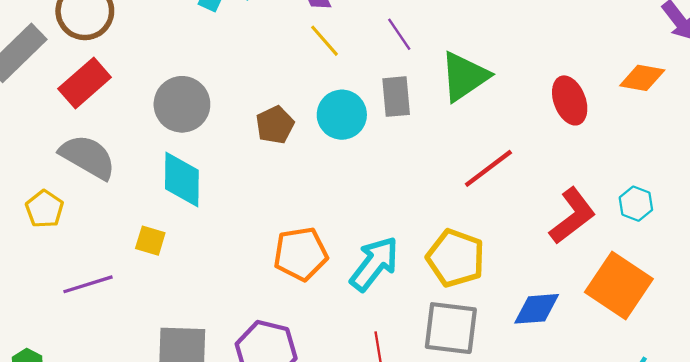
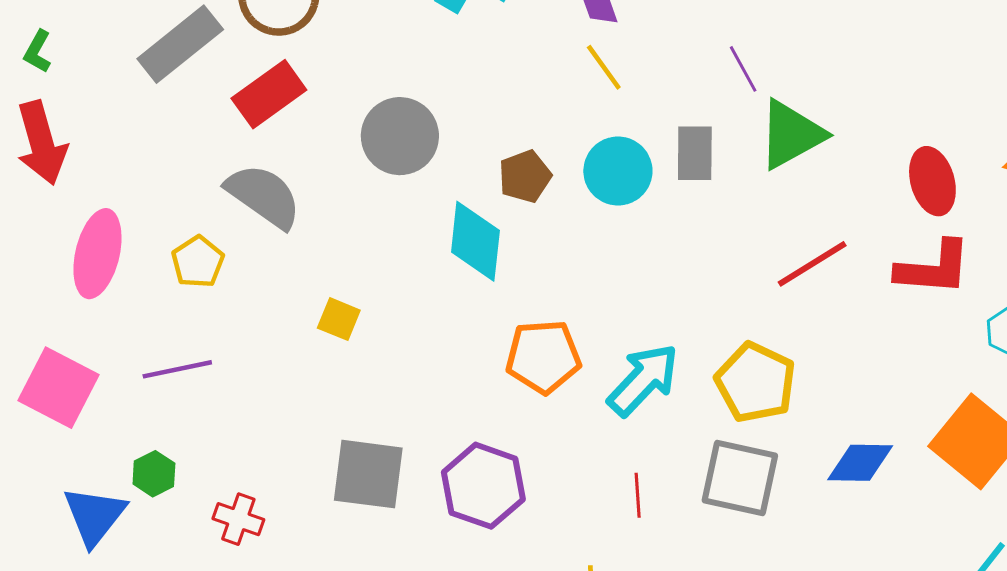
purple line: (399, 34) -> (743, 69), moved
cyan diamond: (182, 180) -> (475, 241), moved
red L-shape: (572, 216) -> (933, 268), moved, turned 36
purple line: (88, 284) -> (177, 369), moved

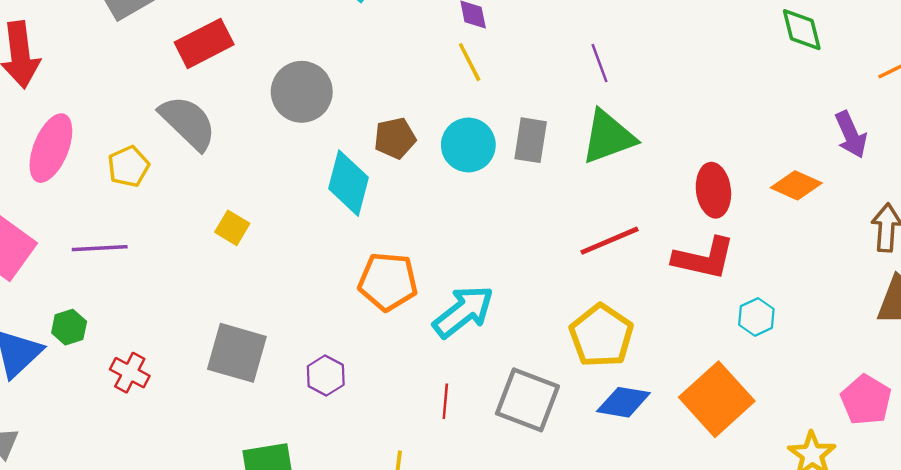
purple line: (743, 69) -> (600, 63), moved
yellow pentagon: (756, 382) -> (601, 336), moved
purple hexagon: (483, 486) -> (326, 376), size x0.6

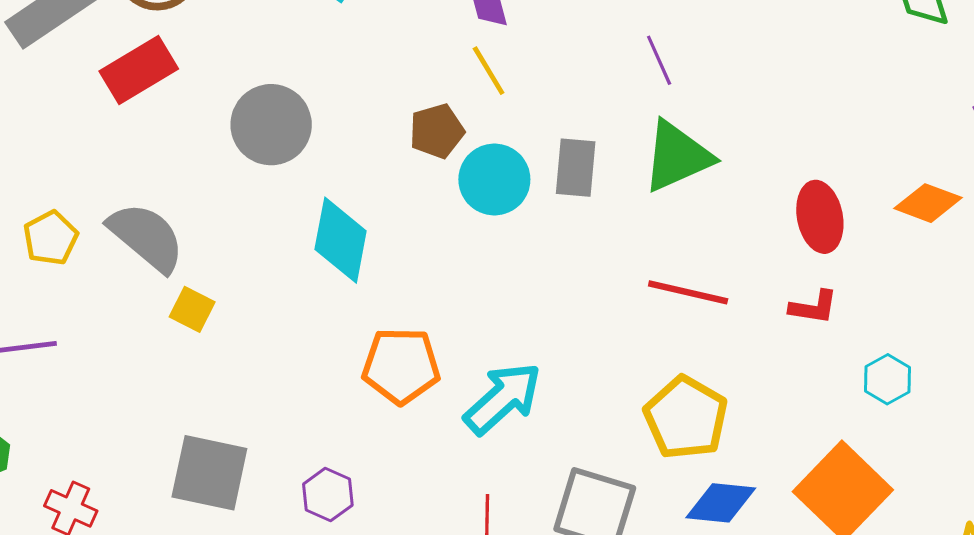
gray semicircle: (188, 123) -> (146, 237), moved
brown pentagon: (395, 138) -> (437, 131), moved
red line: (609, 241) -> (688, 292), turned 40
red L-shape: (704, 258) -> (814, 307), size x0.6

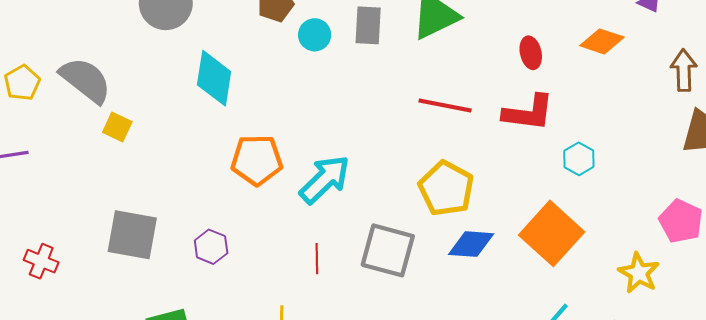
cyan circle: (494, 179) -> (315, 35), size x0.7
red ellipse: (820, 217) -> (531, 53), size x0.7
red L-shape: (814, 307) -> (528, 113), size x1.6

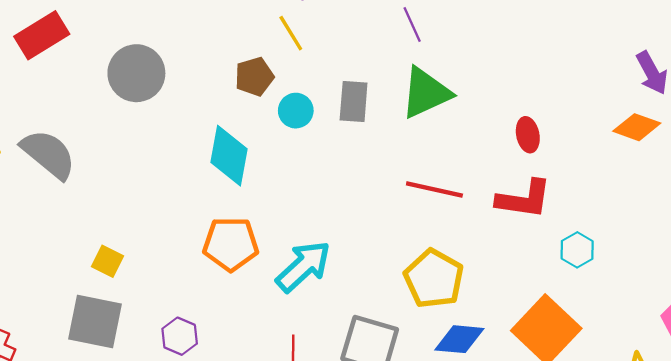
orange diamond: (602, 41) -> (637, 127), moved
cyan diamond: (214, 78) -> (229, 156), moved
yellow square: (117, 127) -> (107, 261), moved

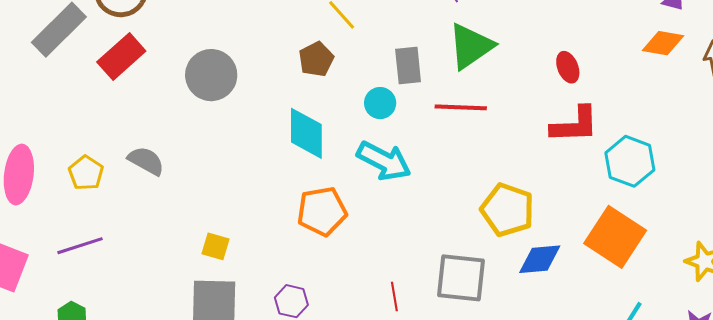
cyan circle: (296, 111) -> (380, 103), moved
gray semicircle: (48, 154) -> (146, 161), size x0.7
red line: (434, 190) -> (461, 107), moved
cyan hexagon: (577, 250) -> (630, 161), size x1.6
cyan arrow: (303, 266) -> (384, 161), moved, turned 80

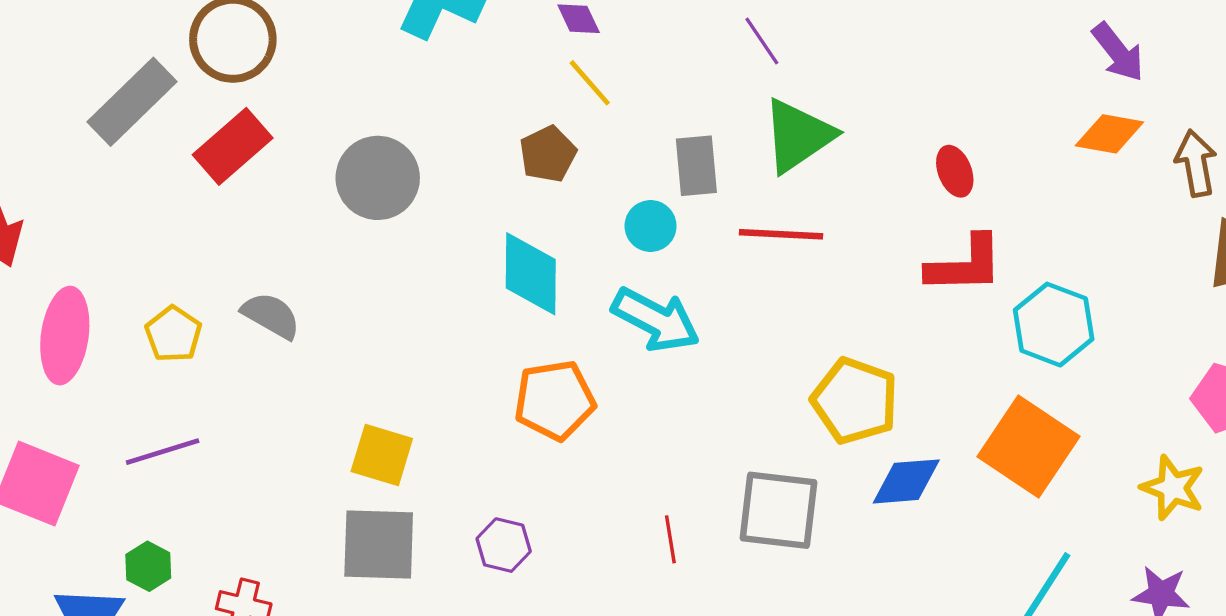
yellow square: (216, 246) -> (382, 455), size x1.4

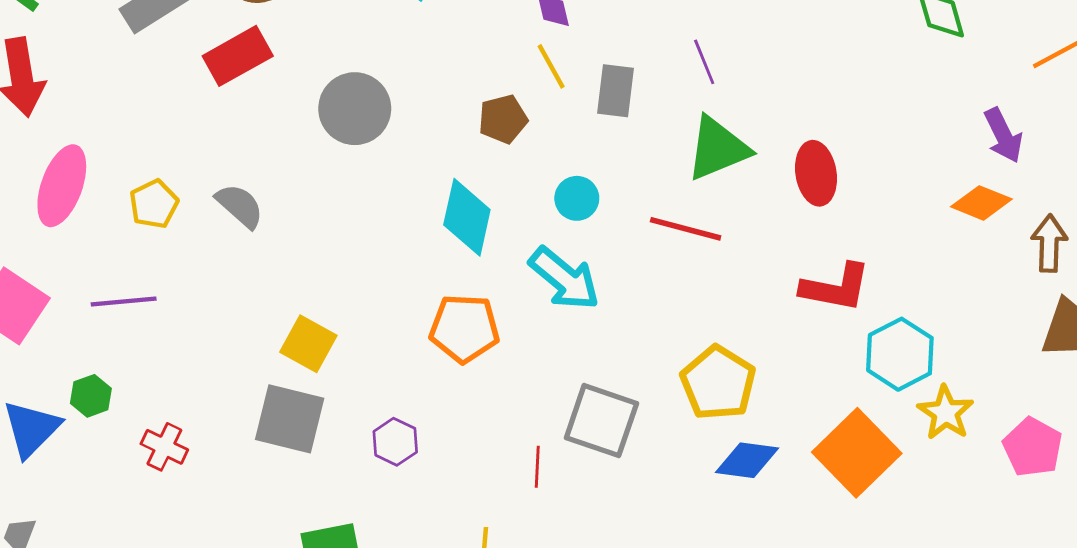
gray rectangle: (696, 166) -> (616, 91), moved
red ellipse: (955, 171) -> (816, 173), moved, size x1.4
yellow star: (1173, 488) -> (946, 413), moved
gray square: (778, 510) -> (601, 421), moved

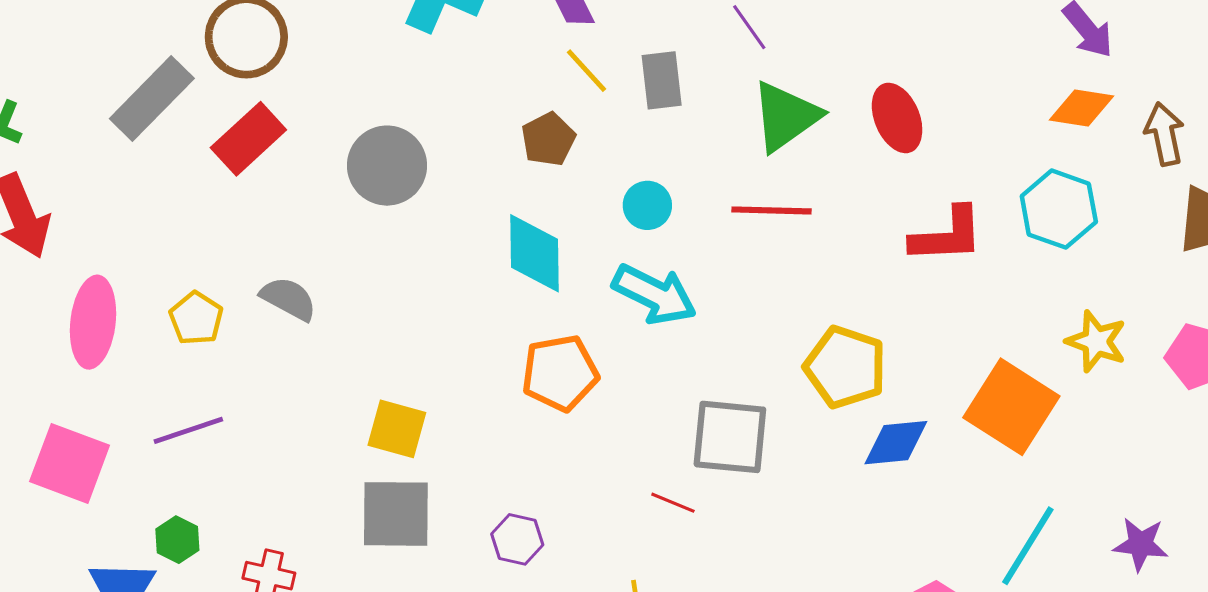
cyan hexagon: (900, 354) -> (1059, 209), moved
purple hexagon: (395, 442) -> (517, 539), moved
red line: (537, 467) -> (673, 503), turned -57

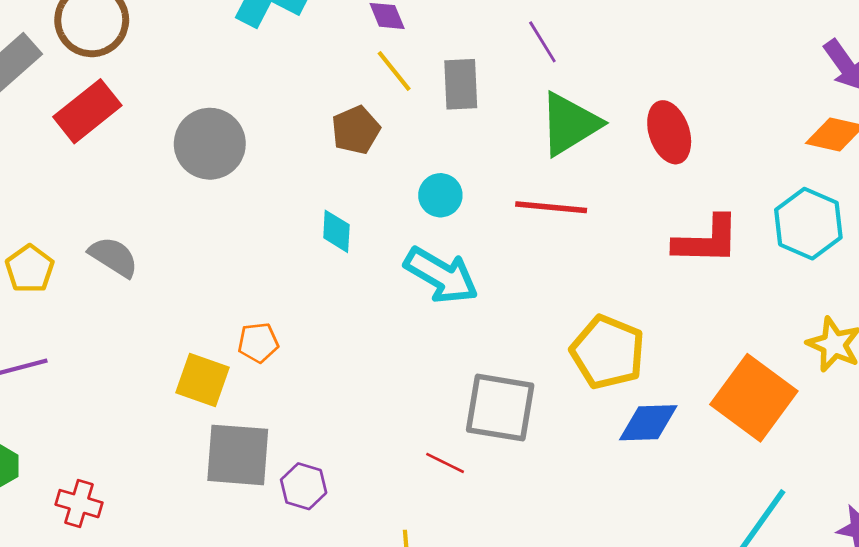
cyan diamond: (535, 253) -> (336, 231), size x0.6
orange pentagon: (560, 373) -> (258, 343), moved, size x0.6
gray square: (396, 514) -> (238, 455), moved

